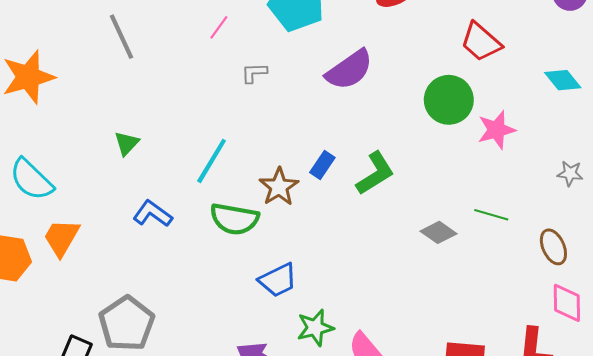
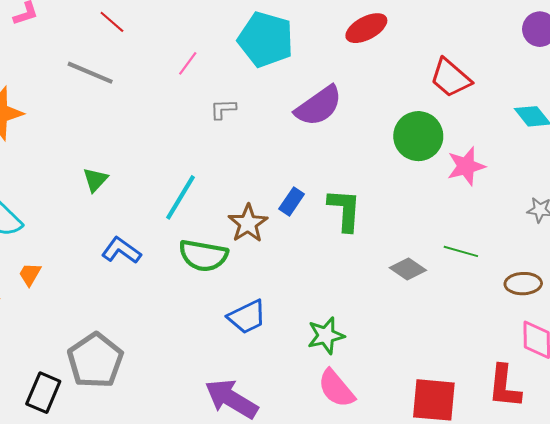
gray line: (121, 37) -> (90, 73), turned -42
green L-shape: (375, 173) -> (345, 210), turned -54
orange trapezoid: (61, 238) -> (30, 274), size x0.6
brown ellipse: (553, 247) -> (523, 284), turned -68
green star: (315, 328) -> (326, 336), moved

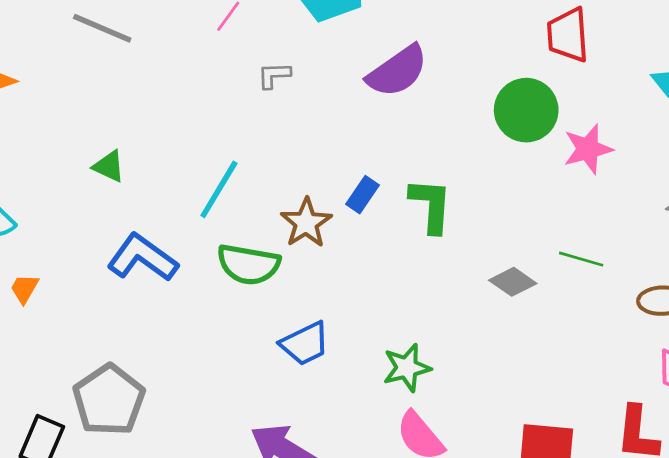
red trapezoid: (450, 78) -> (568, 35), turned 45
green triangle: (95, 180) -> (109, 166), turned -48
blue L-shape: (121, 250) -> (142, 258), size x1.4

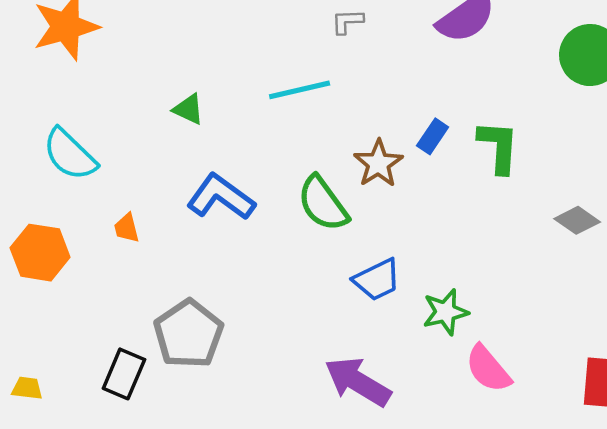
cyan line: (219, 189) -> (300, 90), moved, turned 46
green semicircle: (248, 264) -> (323, 204), turned 44
orange trapezoid: (24, 289) -> (127, 228), moved, turned -44
green star: (407, 368) -> (446, 312), moved

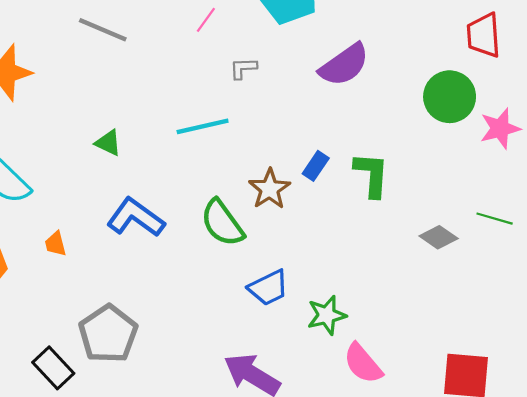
black rectangle: (124, 374) -> (53, 368), turned -66

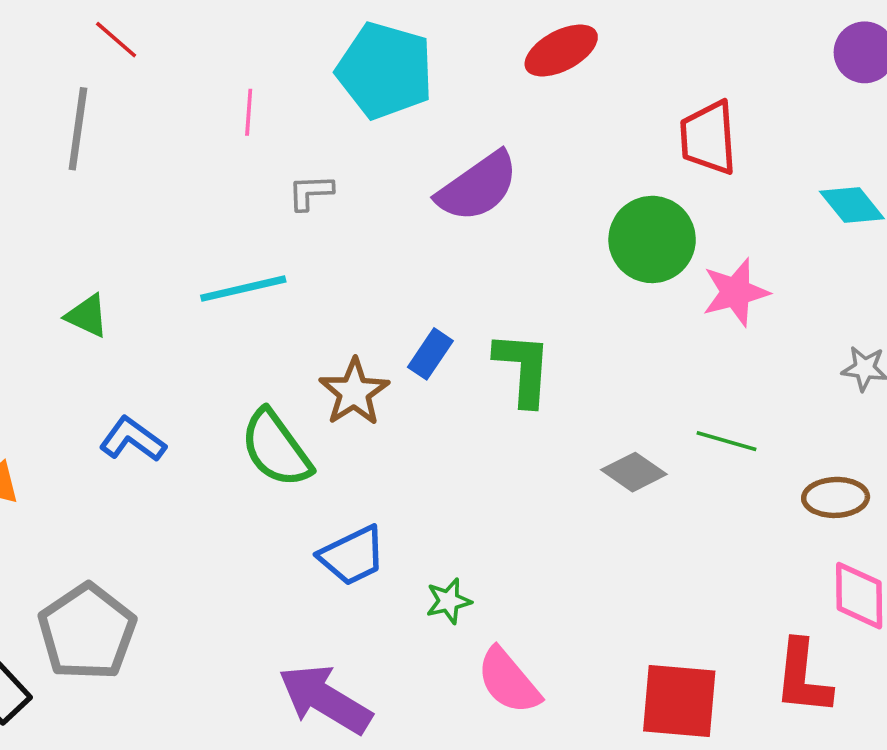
pink line: (206, 20) -> (249, 112), turned -32
gray line: (103, 30) -> (78, 129), turned 75
blue L-shape: (136, 217) -> (132, 439), size x0.7
green star: (327, 315) -> (449, 601), size x0.7

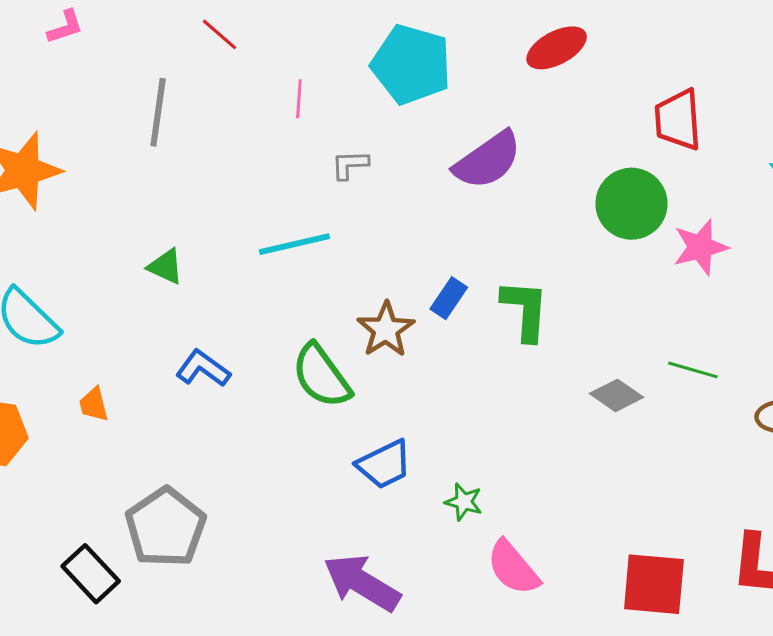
red line: (116, 40) -> (219, 34), moved
green star: (449, 601) -> (464, 502), turned 30

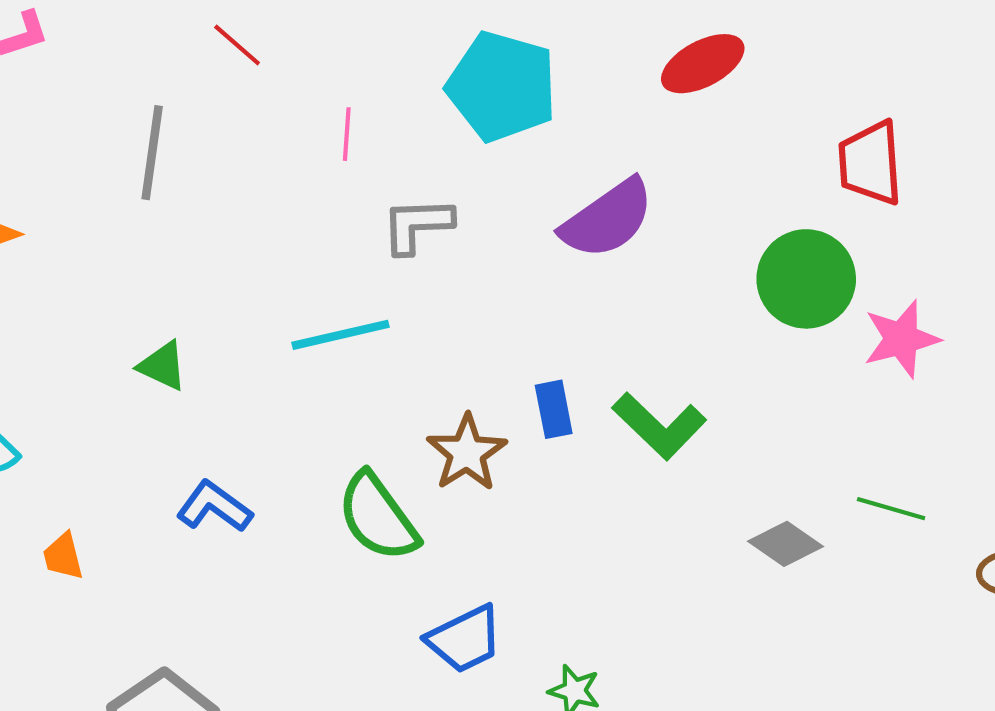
gray L-shape: (350, 165) -> (417, 225), size x1.4
blue rectangle: (449, 298) -> (554, 409), turned -45
green L-shape: (525, 310) -> (659, 426), turned 130

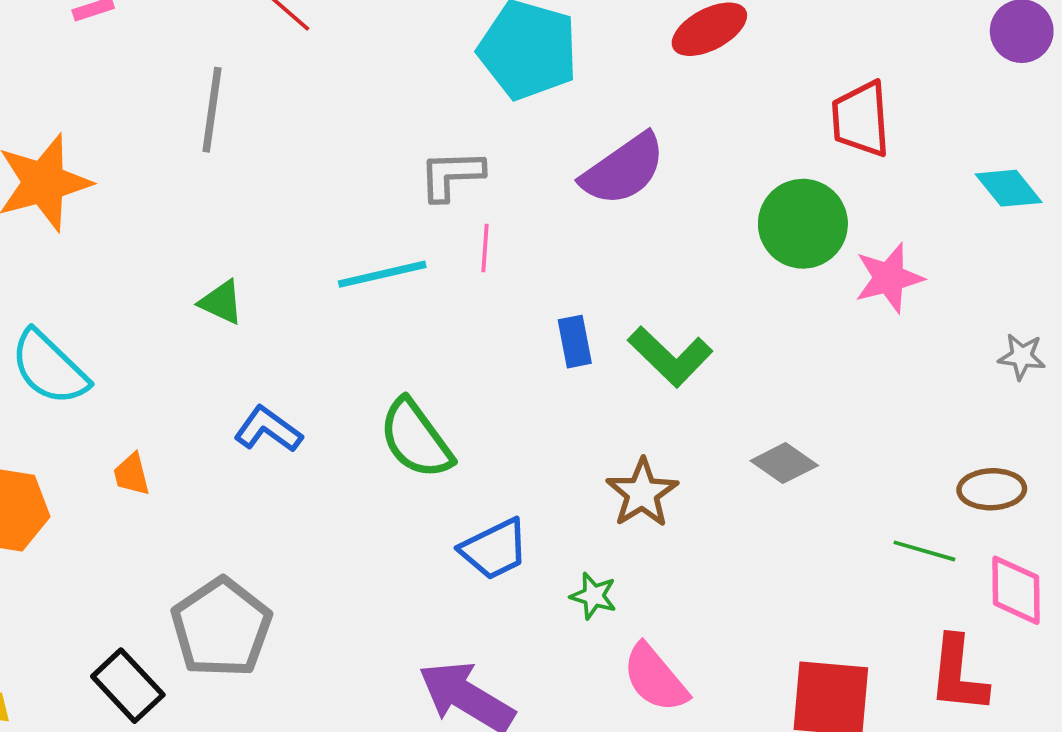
pink line: (347, 134) -> (485, 248), moved
brown star: (467, 453) -> (642, 493), moved
green line: (891, 509) -> (924, 551), moved

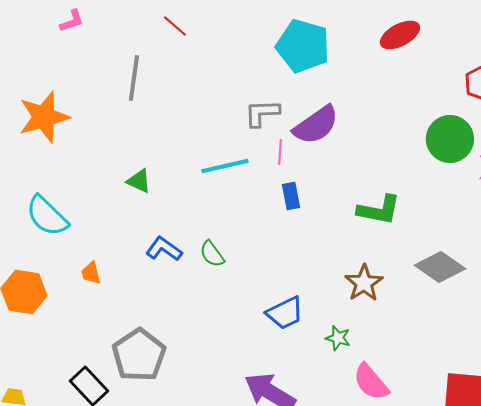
purple semicircle: (623, 169) -> (316, 125), moved
blue rectangle: (575, 342) -> (291, 196), moved
green L-shape: (670, 356) -> (379, 210), turned -33
green semicircle: (416, 439) -> (212, 254), moved, size x0.6
gray diamond: (784, 463) -> (440, 267), size x1.4

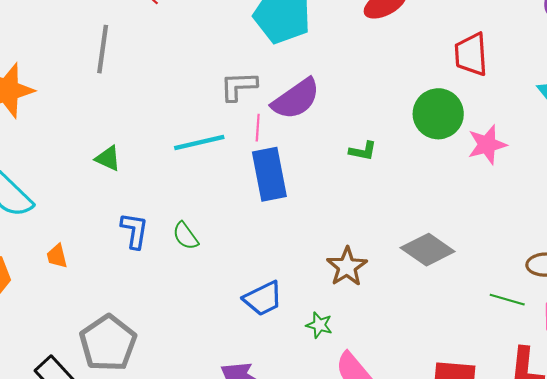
blue rectangle: (291, 196) -> (269, 174), size x1.8
green L-shape: (379, 210) -> (363, 151), moved, size x0.6
blue L-shape: (164, 249) -> (135, 231), turned 63

